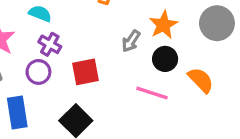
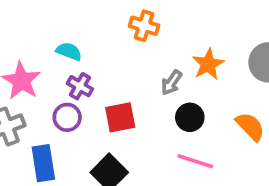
black circle: (165, 59) -> (190, 117), moved
pink line: (152, 93) -> (195, 161), moved

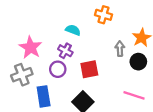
cyan semicircle: (69, 51) -> (73, 30), moved
gray arrow: (171, 83) -> (120, 49), turned 144
black circle: (190, 117) -> (138, 62), moved

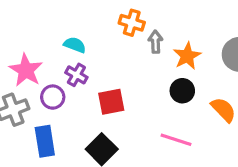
cyan semicircle: (73, 30) -> (75, 45), moved
gray arrow: (120, 49) -> (155, 42), moved
purple circle: (58, 69) -> (53, 97), moved

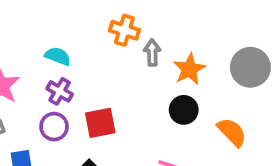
purple circle: (53, 97) -> (54, 127), moved

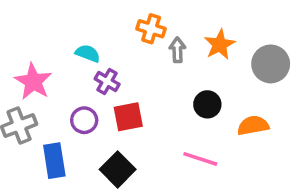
orange star: (189, 69) -> (220, 45), moved
purple cross: (60, 91) -> (107, 82), moved
orange semicircle: (232, 132) -> (253, 126), turned -56

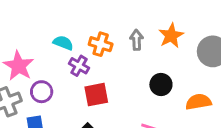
orange cross: (151, 29) -> (101, 44), moved
purple circle: (84, 120) -> (42, 92), moved

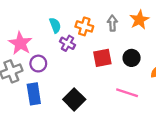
cyan semicircle: (63, 43) -> (55, 25), turned 48
red square: (96, 95) -> (102, 58), moved

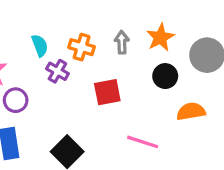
black circle: (132, 58) -> (165, 76), moved

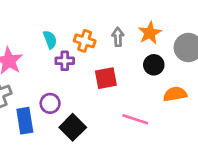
purple cross: (57, 71) -> (65, 61), turned -30
purple circle: (16, 100) -> (50, 103), moved

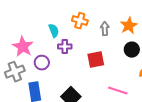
orange cross: (85, 41) -> (80, 21), moved
purple circle: (50, 103) -> (42, 63), moved

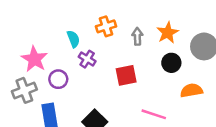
orange cross: (80, 21) -> (106, 26), turned -35
purple cross: (65, 47) -> (87, 59), turned 32

